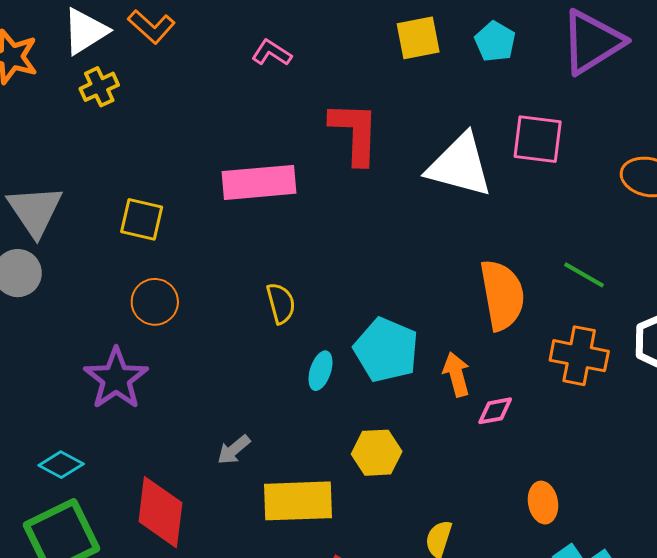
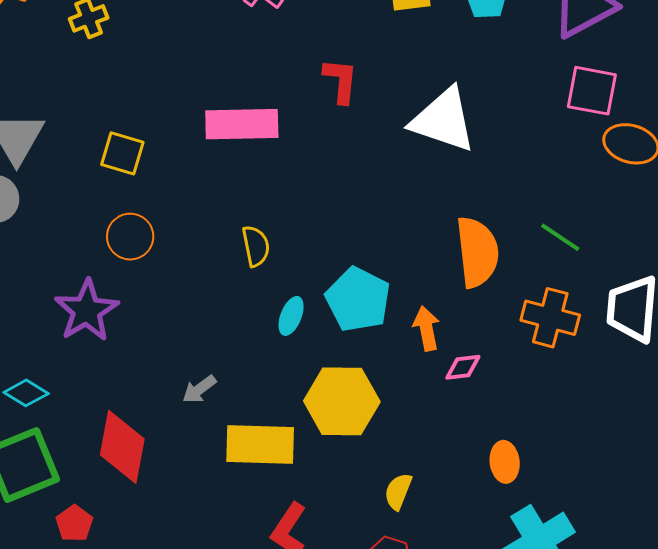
red L-shape: (355, 133) -> (341, 81), size x0.7
pink square: (538, 139) -> (592, 91), moved
yellow hexagon: (377, 453) -> (342, 401), size x1.5

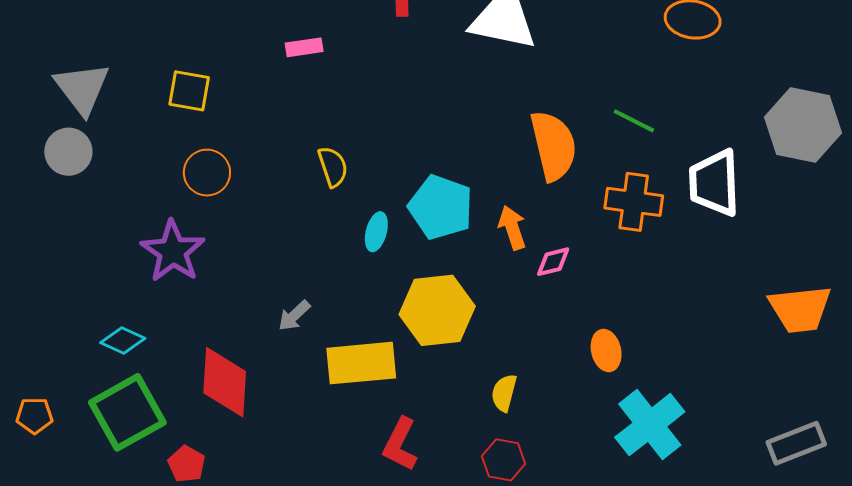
pink rectangle: (242, 124) -> (304, 47), size x0.5

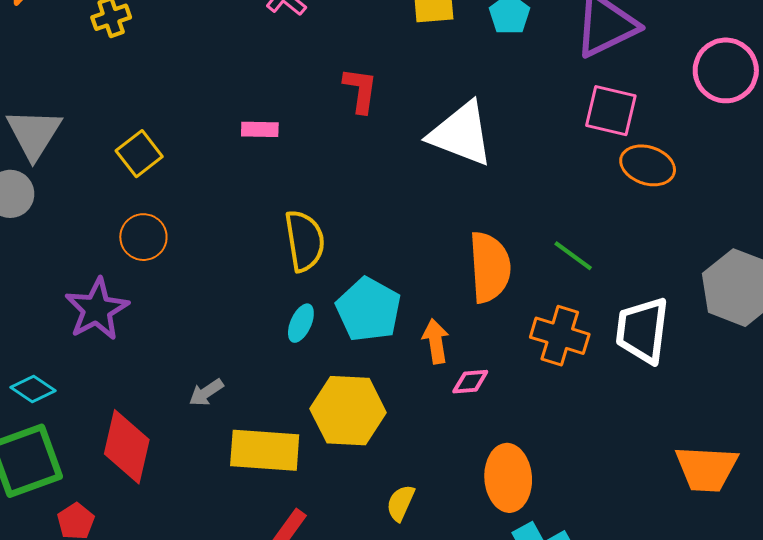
yellow square: (189, 91) -> (139, 154), turned 33
yellow semicircle: (333, 167) -> (305, 241), moved, size x1.5
orange ellipse: (606, 351) -> (508, 478), size x1.6

